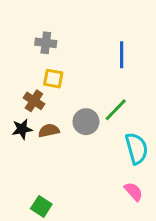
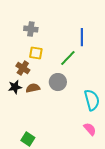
green line: (116, 110) -> (68, 58), moved

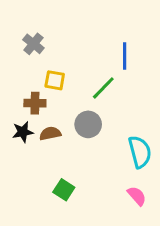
gray cross: (31, 29) -> (33, 44), moved, turned 32
brown cross: (23, 68) -> (35, 103), turned -32
green square: (28, 139) -> (64, 190), moved

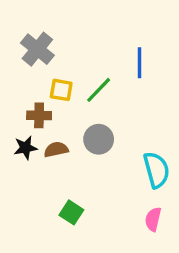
gray cross: (33, 44) -> (37, 49), size x1.4
green line: (103, 88) -> (99, 90), moved
pink semicircle: (137, 196) -> (153, 219), turned -125

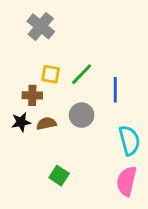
gray cross: (37, 49) -> (41, 26), moved
blue line: (139, 63) -> (115, 90), moved
pink semicircle: (153, 219) -> (127, 181), size x1.5

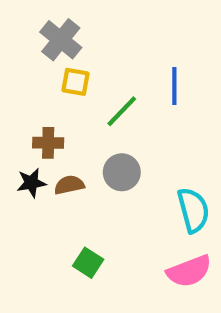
yellow square: (51, 74) -> (75, 82), moved
blue line: (115, 90) -> (174, 86), moved
pink semicircle: (127, 181) -> (189, 271), turned -124

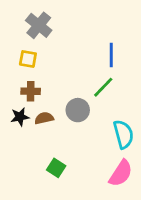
yellow square: (75, 82) -> (28, 59), moved
green line: (122, 111) -> (103, 87), moved
pink semicircle: (189, 271) -> (121, 173), turned -36

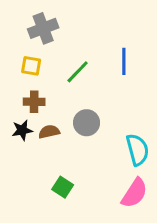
gray cross: (39, 25) -> (43, 28), turned 30
green line: (103, 87) -> (78, 72), moved

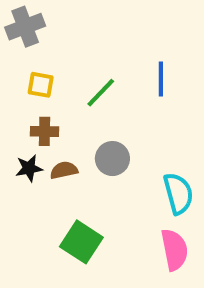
gray cross: (43, 28) -> (25, 27), moved
green square: (63, 187) -> (81, 242), size x1.5
pink semicircle: (134, 193) -> (174, 250), turned -44

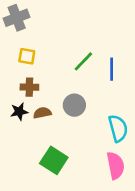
blue line: (161, 79) -> (112, 69), moved
green line: (101, 93) -> (83, 61), moved

